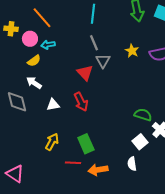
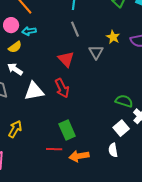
gray triangle: (103, 61) -> (96, 52), moved
white triangle: (53, 105) -> (34, 91), size x1.5
yellow arrow: (52, 142) -> (15, 129), moved

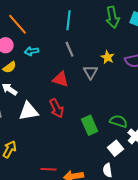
cyan arrow: (29, 31) -> (32, 51), moved
red triangle: (66, 59) -> (61, 79), turned -30
green rectangle: (67, 130) -> (90, 125), moved

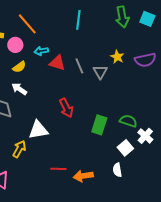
gray line: (70, 49) -> (79, 66), moved
red triangle: (61, 79) -> (57, 63), moved
white triangle: (29, 111) -> (38, 130), moved
green rectangle: (90, 125) -> (99, 125), turned 42

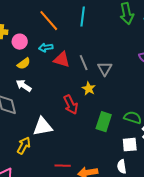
orange line: (27, 24) -> (49, 21), moved
yellow star: (117, 57) -> (89, 89), moved
white square: (125, 148) -> (130, 145), turned 35

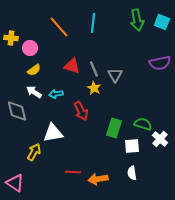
cyan arrow: (46, 48) -> (56, 94), moved
yellow star: (89, 89) -> (94, 88), moved
white square: (130, 145) -> (132, 146), moved

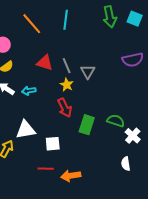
red arrow: (81, 111) -> (65, 108), moved
white square: (132, 146) -> (53, 144), moved
white semicircle: (132, 173) -> (126, 164), moved

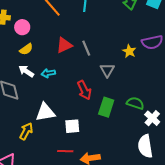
red triangle: (45, 63) -> (64, 45), turned -42
gray triangle: (88, 72) -> (107, 70), moved
yellow star: (67, 85) -> (129, 51), moved
white semicircle: (126, 164) -> (145, 146), size x1.6

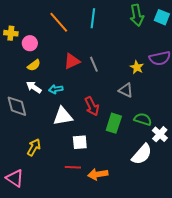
gray triangle: (107, 70) -> (126, 90), moved, turned -35
white triangle: (45, 112) -> (63, 116), moved
white semicircle: (145, 146) -> (142, 154), moved, turned -130

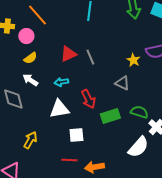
orange line: (59, 22) -> (37, 15), moved
cyan arrow: (56, 89) -> (61, 82), moved
green rectangle: (114, 123) -> (110, 116), turned 54

